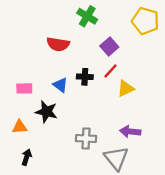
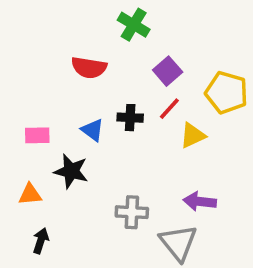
yellow pentagon: (145, 21) -> (227, 93), moved

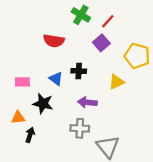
red line: (169, 109) -> (108, 21), moved
purple arrow: (200, 202) -> (87, 102), moved
black arrow: (41, 241) -> (30, 135), moved

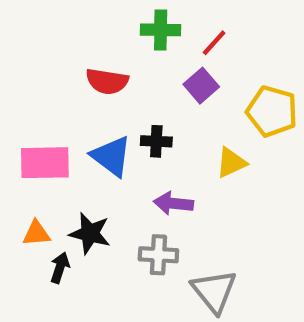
green cross: (81, 15) -> (161, 30), turned -30
blue triangle: (56, 79) -> (111, 156), size x1.5
pink rectangle: (22, 82) -> (45, 163), size x1.6
black star: (43, 103) -> (90, 233), moved

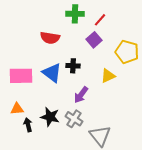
purple arrow: (173, 203) -> (81, 95), turned -60
black star: (90, 233) -> (50, 117), moved
gray cross: (158, 255) -> (74, 119), turned 30
black arrow: (60, 268) -> (28, 125), turned -32

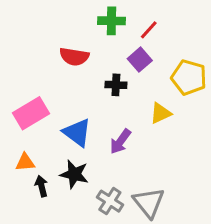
black cross: (73, 66) -> (116, 85), moved
blue triangle: (52, 73) -> (77, 133), moved
pink rectangle: (21, 76) -> (31, 113), turned -30
gray cross: (74, 119) -> (110, 201), moved

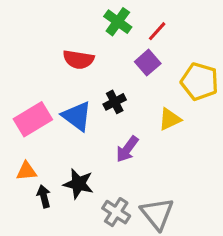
green cross: (111, 21) -> (118, 22), turned 35
black cross: (116, 85) -> (115, 102), moved, turned -30
blue triangle: (77, 133) -> (77, 116), moved

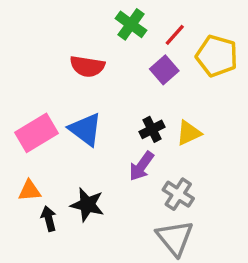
yellow pentagon: (200, 81) -> (217, 56), moved
black cross: (115, 102) -> (152, 129), moved
gray cross: (116, 212) -> (178, 194), moved

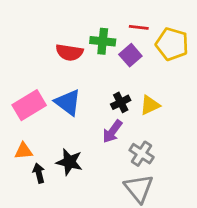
green cross: (131, 24) -> (103, 41), moved, turned -30
red line: (175, 35) -> (139, 27), turned 54

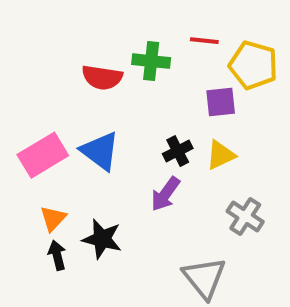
purple square: (130, 55) -> (221, 102), moved, turned 35
orange triangle: (24, 151) -> (53, 218), moved, turned -42
gray cross: (142, 154) -> (245, 216), moved

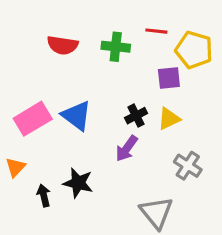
red semicircle: (102, 77) -> (62, 45), moved
orange triangle: (53, 218) -> (16, 167), moved

